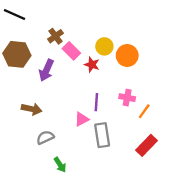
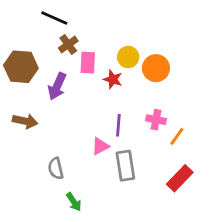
black line: (15, 15) -> (54, 18), moved
pink rectangle: (71, 51) -> (88, 63), turned 48
brown arrow: (32, 109) -> (25, 121), moved
gray semicircle: (45, 137) -> (56, 168), turned -78

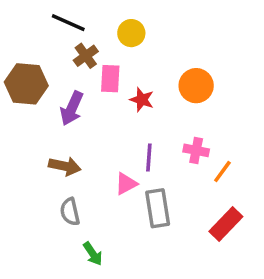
yellow circle: (128, 57) -> (131, 33), moved
brown arrow: (25, 121) -> (65, 166), moved

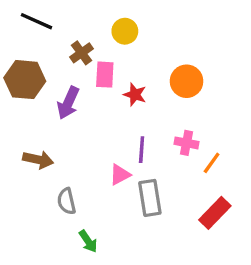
black line: (68, 23) -> (36, 21), moved
brown arrow: (65, 166) -> (38, 160), moved

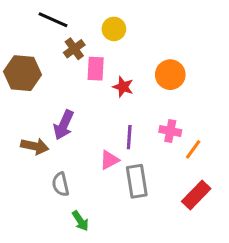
black line: (36, 21) -> (53, 20), moved
purple arrow: (68, 103) -> (64, 125), moved

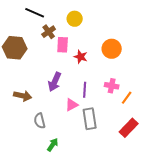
purple arrow: (64, 125) -> (55, 82), moved
green arrow: (80, 221) -> (53, 145), turned -112

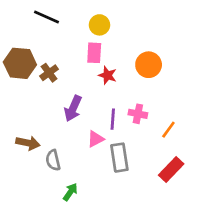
brown cross: (49, 32) -> (49, 73), moved
pink rectangle: (63, 45) -> (94, 53), moved
pink cross: (112, 86) -> (138, 114), moved
brown arrow: (23, 96) -> (28, 143), moved

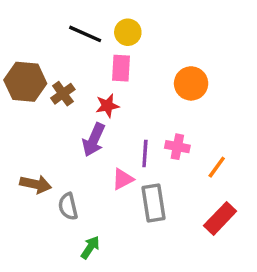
black line: (46, 17) -> (85, 34), moved
red star: (107, 75) -> (107, 106), moved, turned -30

